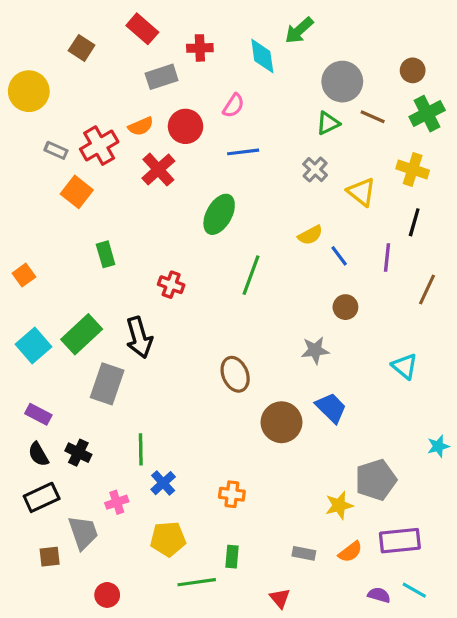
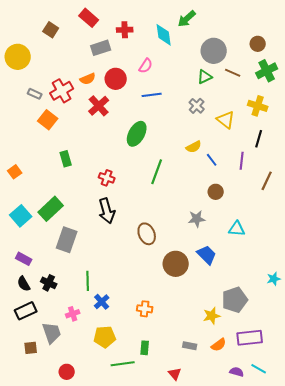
black arrow: (139, 337) -> (107, 211), moved
cyan triangle: (405, 366) -> (237, 229), moved, turned -36

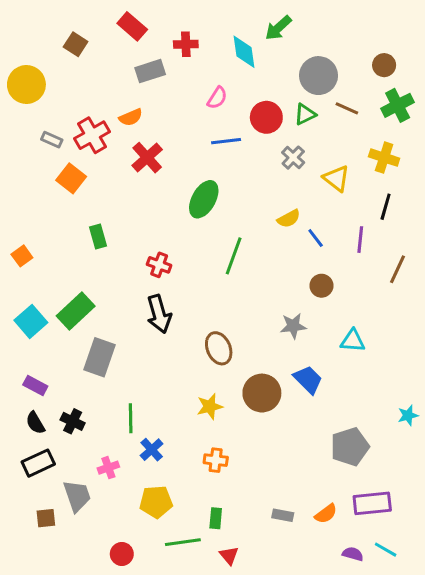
red circle: (116, 79) -> (266, 117), moved
yellow star: (212, 316) -> (210, 406), moved
red circle: (67, 372) -> (122, 554), moved
red triangle: (175, 374) -> (229, 555), moved

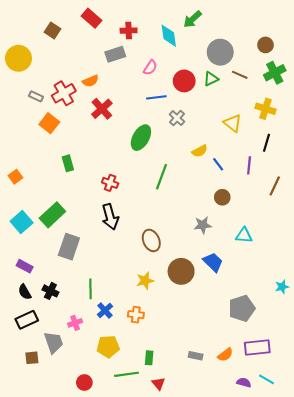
gray rectangle: (150, 71) -> (115, 54), moved
gray cross: (293, 158) -> (177, 118), moved
orange cross: (216, 460) -> (136, 315), moved

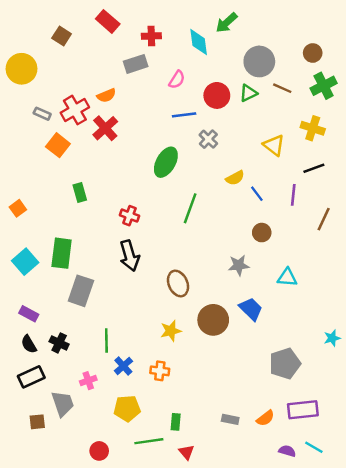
red cross: (102, 109) -> (105, 128), moved
black line: (267, 143) -> (314, 168), turned 54
green rectangle: (52, 215) -> (62, 253), turned -40

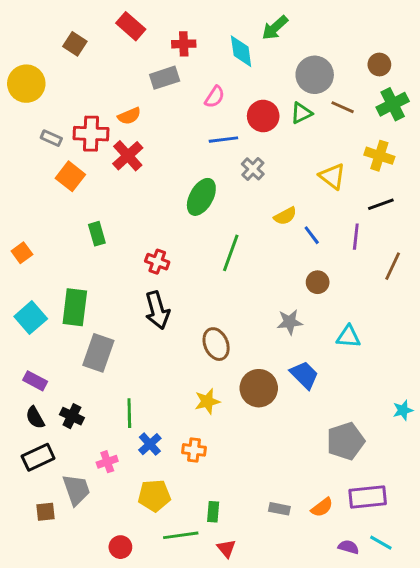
red cross: (75, 110) -> (91, 134), turned 32

